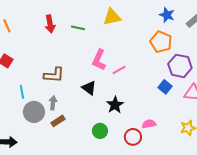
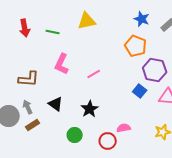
pink L-shape: (99, 60) -> (62, 64), moved
black triangle: (89, 88) -> (56, 104), moved
gray arrow: (53, 103) -> (28, 107), turned -32

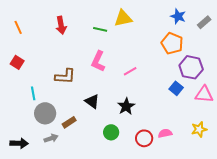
green line: (53, 32) -> (100, 29), moved
gray arrow: (28, 107) -> (51, 138), moved, turned 96
pink semicircle: (124, 128) -> (165, 133), moved

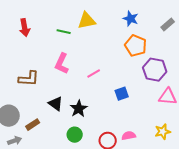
blue star: (178, 16) -> (131, 19), moved
blue square: (176, 88) -> (122, 94), moved, turned 32
black star: (126, 106) -> (79, 109), moved

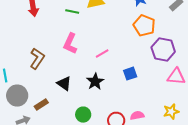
brown L-shape: (29, 79) -> (37, 59), turned -60
black star: (79, 109) -> (95, 82), moved

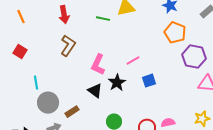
pink L-shape: (70, 44) -> (98, 65), moved
brown L-shape: (37, 59) -> (68, 46), moved
blue square: (130, 74) -> (149, 81), moved
black star: (95, 82) -> (117, 83), moved

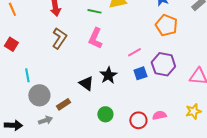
purple hexagon: (194, 57) -> (163, 64), moved
pink line: (133, 61) -> (134, 52), moved
pink L-shape: (98, 65) -> (95, 38), moved

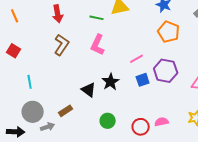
gray circle: (39, 95) -> (33, 112), moved

